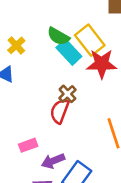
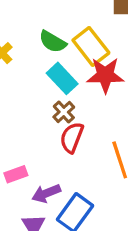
cyan rectangle: (69, 52) -> (62, 78), moved
red semicircle: (60, 111) -> (72, 138), moved

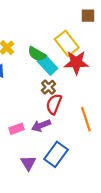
green semicircle: (53, 42) -> (37, 54), moved
purple arrow: (46, 193) -> (41, 126), moved

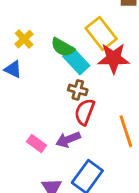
brown cross: (49, 87) -> (78, 90), turned -32
pink rectangle: (17, 129) -> (36, 144), turned 56

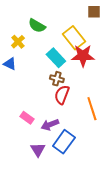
green semicircle: (63, 47) -> (37, 26), moved
purple arrow: (68, 139) -> (50, 125), moved

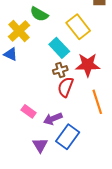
yellow cross: (18, 42) -> (19, 31), size x1.5
red star: (83, 56) -> (88, 65), moved
brown cross: (57, 79) -> (60, 70), turned -32

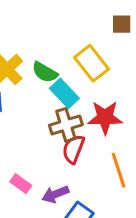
green semicircle: (39, 14) -> (45, 72), moved
brown cross: (60, 70) -> (66, 125), size x1.5

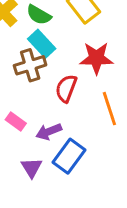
cyan rectangle: (64, 93) -> (42, 44), moved
brown cross: (66, 125) -> (30, 65), moved

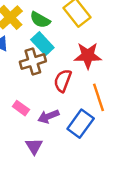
blue rectangle: (69, 156) -> (81, 124), moved

